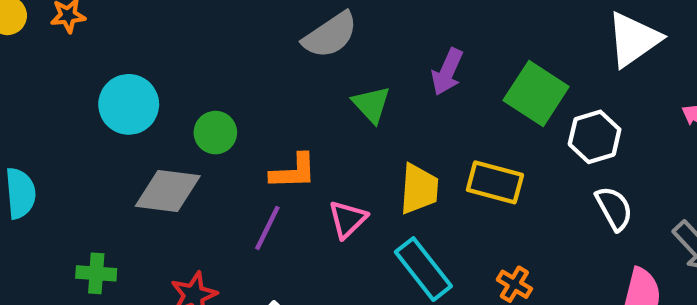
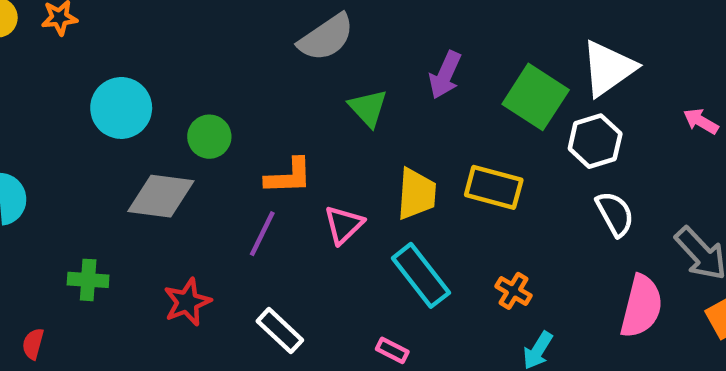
white triangle: (634, 39) -> (608, 68), moved

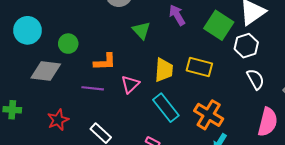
purple arrow: (445, 75) -> (177, 15), turned 125
purple line: (262, 234) -> (93, 88), turned 70
orange cross: (513, 291) -> (209, 115), size x1.8

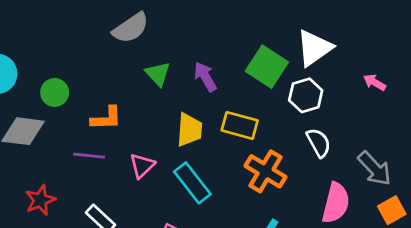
purple arrow: (177, 15) -> (205, 77), moved
pink triangle: (130, 84) -> (142, 166), moved
orange cross: (209, 115) -> (266, 171), moved

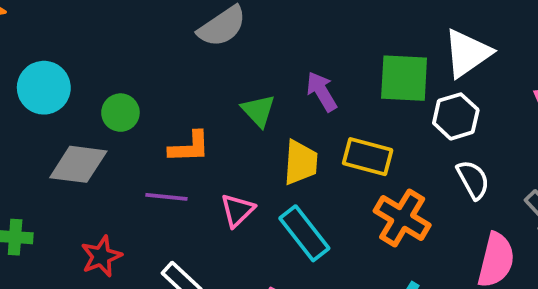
green square: (267, 67) -> (404, 78), turned -30
green triangle: (158, 74) -> (258, 111), moved

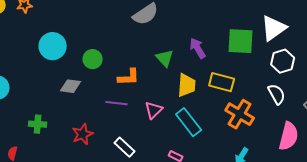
white hexagon: (456, 116) -> (283, 61), moved
gray diamond: (78, 164) -> (71, 86), size x0.7

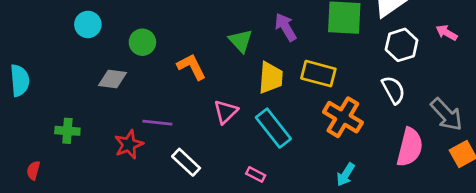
cyan circle: (53, 46) -> (88, 24), size x0.7
orange L-shape: (129, 77) -> (192, 67), turned -115
purple line: (117, 103) -> (157, 123), moved

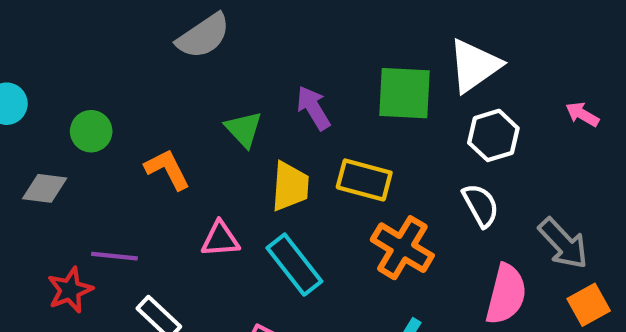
pink arrow: (447, 33) -> (582, 114), moved
pink triangle: (226, 112) -> (220, 239), turned 40

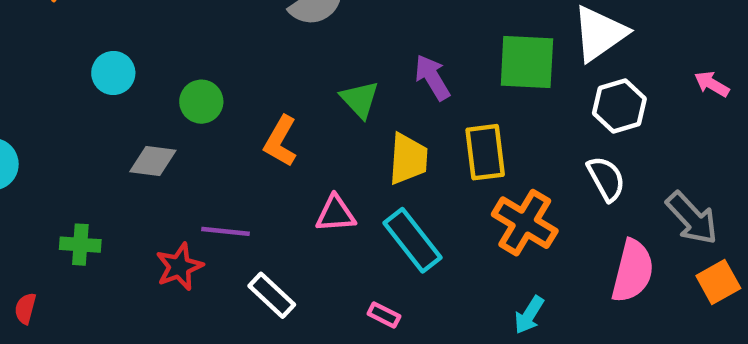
orange L-shape: (167, 169) -> (281, 141), turned -123
yellow rectangle: (364, 180) -> (485, 152), turned 68

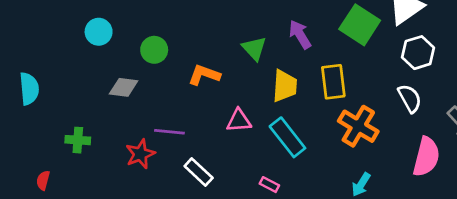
green square: (527, 62) -> (360, 25), turned 30
orange L-shape: (281, 141) -> (204, 75), turned 80

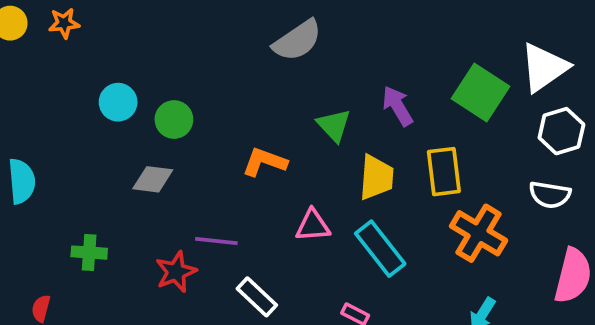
green circle: (154, 50) -> (174, 120), moved
white semicircle: (410, 98) -> (550, 195), turned 128

